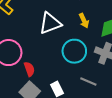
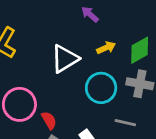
yellow arrow: (84, 21) -> (106, 48), turned -80

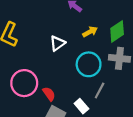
white triangle: (65, 59) -> (57, 43), size x0.7
gray line: (125, 123) -> (100, 90), moved, turned -70

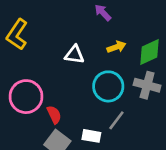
white triangle: (57, 43) -> (74, 55), turned 35
white rectangle: (81, 106) -> (91, 136), turned -48

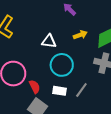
cyan circle: (108, 86) -> (62, 65), moved
white rectangle: (91, 136) -> (59, 91), moved

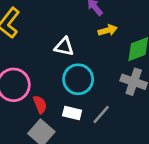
yellow arrow: (80, 35) -> (108, 30), moved

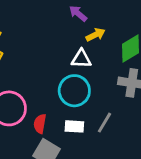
white triangle: (64, 47) -> (81, 59), moved
red semicircle: (40, 105) -> (40, 124), turned -138

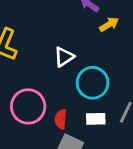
white triangle: (81, 59) -> (64, 57), moved, turned -30

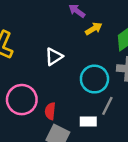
cyan circle: (93, 83) -> (94, 79), moved
white rectangle: (96, 119) -> (88, 122), moved

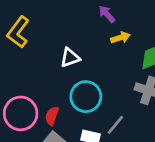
cyan circle: (94, 79) -> (86, 97), moved
pink circle: (22, 100) -> (21, 113), moved

